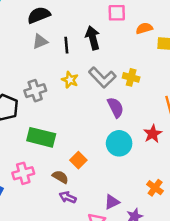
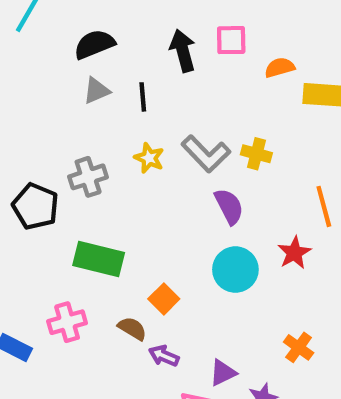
black arrow: (93, 38) -> (183, 51), moved
purple arrow: (68, 197) -> (164, 356), moved

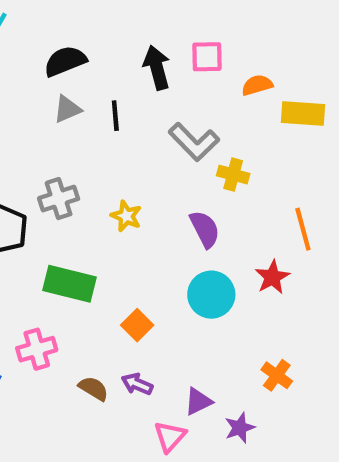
gray L-shape: (206, 154) -> (194, 142), moved
yellow star: (149, 158) -> (126, 216), moved
brown semicircle: (132, 328) -> (93, 388), moved

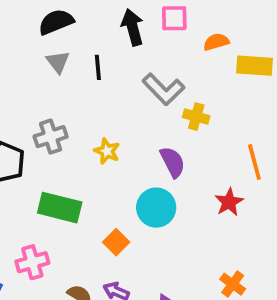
gray triangle: (67, 109) -> (58, 62), turned -45
cyan circle: (211, 295) -> (156, 208), moved

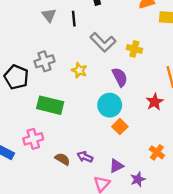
gray L-shape: (163, 89) -> (103, 42), moved
orange square: (116, 242) -> (120, 127), moved

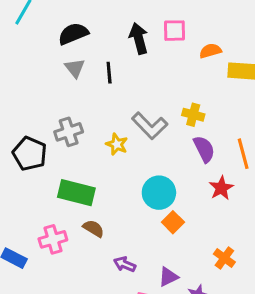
gray L-shape: (103, 42) -> (150, 126), moved
purple semicircle: (120, 77) -> (204, 149), moved
brown semicircle: (62, 159) -> (94, 228), moved

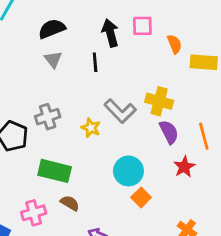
orange semicircle: (210, 51) -> (175, 44), turned 84
black line: (109, 73) -> (95, 62), moved
yellow cross: (193, 115) -> (159, 101), size x1.4

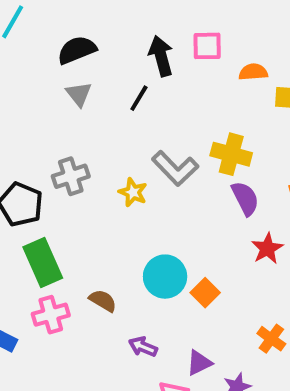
orange semicircle: (175, 44) -> (253, 72), turned -72
black line: (95, 62) -> (139, 98), turned 36
green rectangle: (55, 171) -> (43, 262), moved, turned 52
cyan circle: (128, 171) -> (165, 277), moved

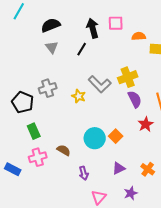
yellow cross: (231, 154) -> (128, 77), turned -36
green rectangle: (43, 262) -> (34, 131), size x0.7
orange square: (205, 293) -> (116, 136), moved
purple arrow: (143, 347) -> (84, 173), turned -128
purple triangle: (199, 363) -> (119, 168), moved

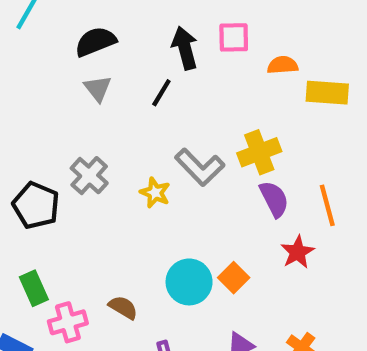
gray cross: (48, 88) -> (89, 176), turned -30
green rectangle: (34, 131) -> (34, 288), moved

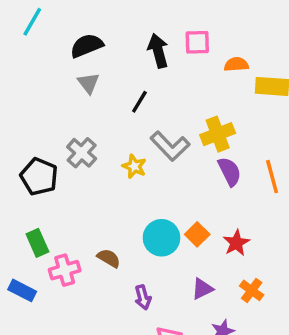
black line: (161, 93) -> (139, 102), moved
red star: (298, 252) -> (236, 243), moved

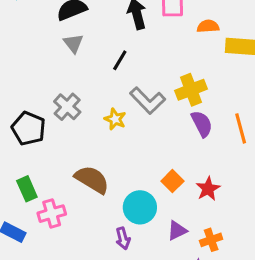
cyan circle: (162, 238) -> (140, 207), moved
brown semicircle: (109, 258) -> (92, 179), moved, size x1.6
orange cross: (252, 290) -> (211, 240), moved, turned 35

